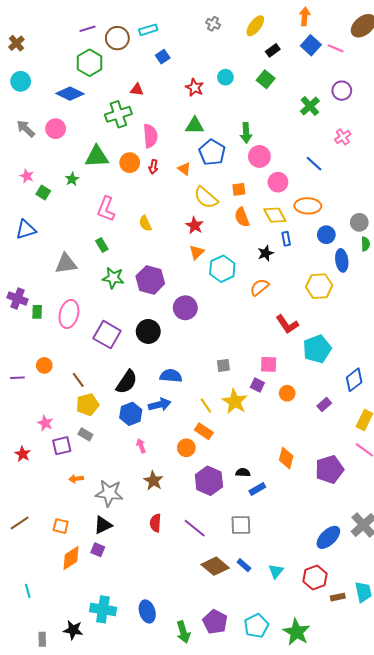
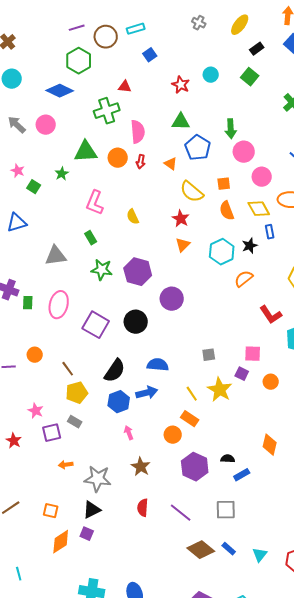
cyan hexagon: (222, 269) -> (222, 252), moved

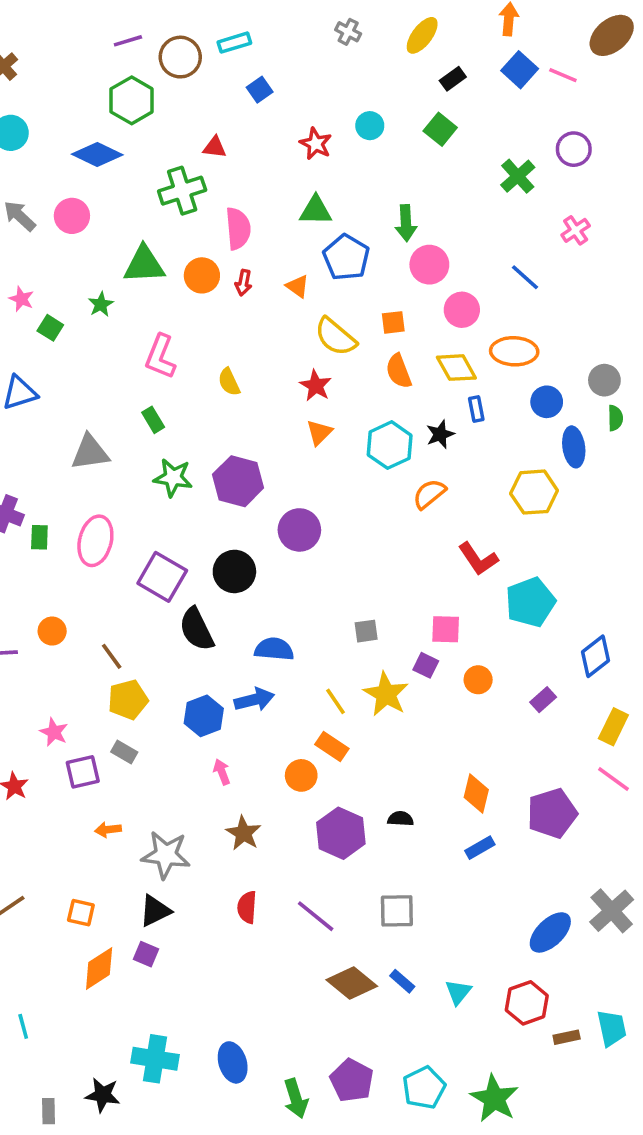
black semicircle: (115, 371) -> (197, 629), moved, turned 120
blue rectangle: (242, 475) -> (480, 848), moved

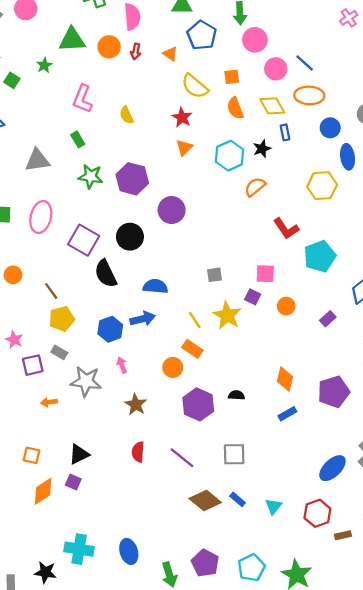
blue line: (525, 277) -> (305, 63), moved
gray star: (166, 855) -> (86, 381), moved

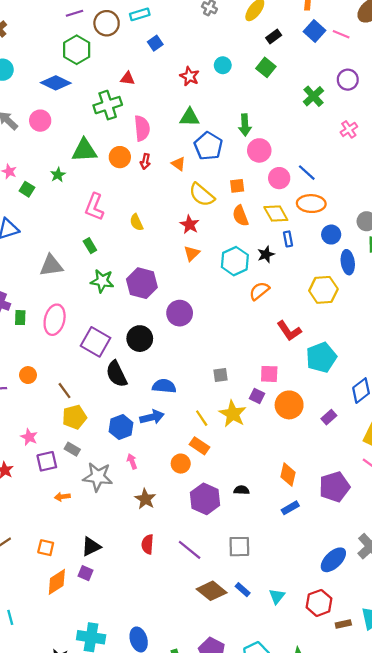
orange circle: (286, 306) -> (289, 405), size x1.6

